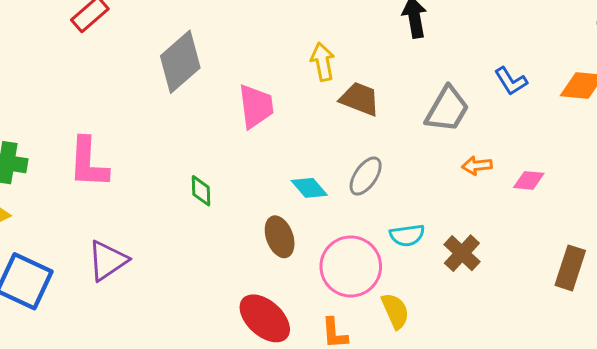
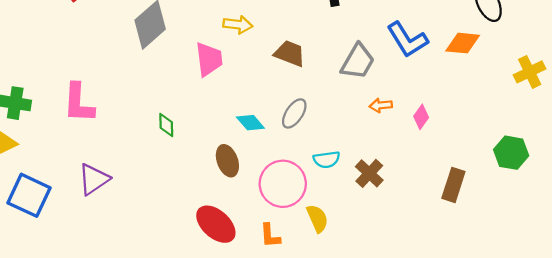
yellow arrow: (323, 62) -> (238, 25), moved, turned 108
blue L-shape: (511, 81) -> (407, 40), size x1.6
pink diamond: (529, 180) -> (421, 117), turned -60

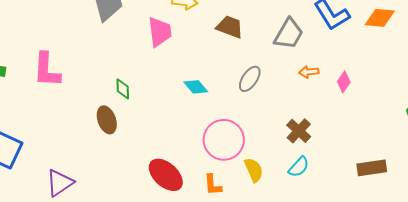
gray ellipse: (294, 113) -> (250, 79), moved
cyan semicircle: (327, 160) -> (299, 167), moved, turned -40
brown ellipse: (227, 161) -> (107, 120), moved
purple triangle: (94, 179) -> (60, 183), moved
brown rectangle: (453, 185) -> (372, 168), moved, turned 64

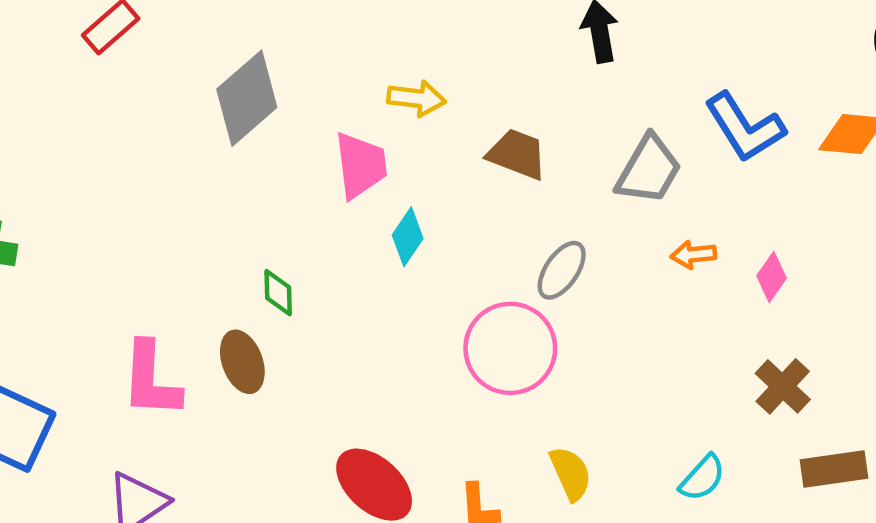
pink L-shape: (47, 70) -> (151, 380), moved
cyan diamond: (196, 87) -> (408, 237), moved, turned 75
brown cross: (299, 131) -> (783, 386), moved
pink circle: (224, 140) -> (510, 348), moved
cyan semicircle: (299, 167) -> (702, 478), moved

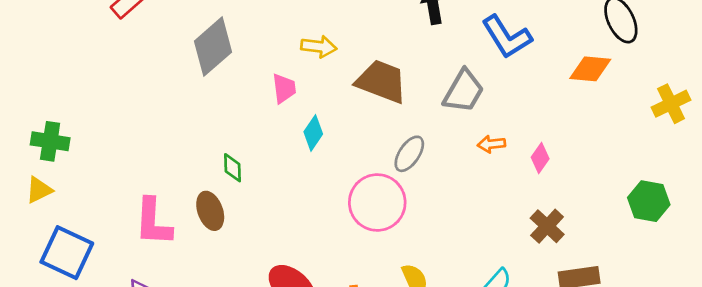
blue L-shape: (745, 127) -> (507, 37), moved
brown trapezoid: (517, 154) -> (381, 81), size x1.4
pink trapezoid: (361, 165) -> (284, 88), size x0.7

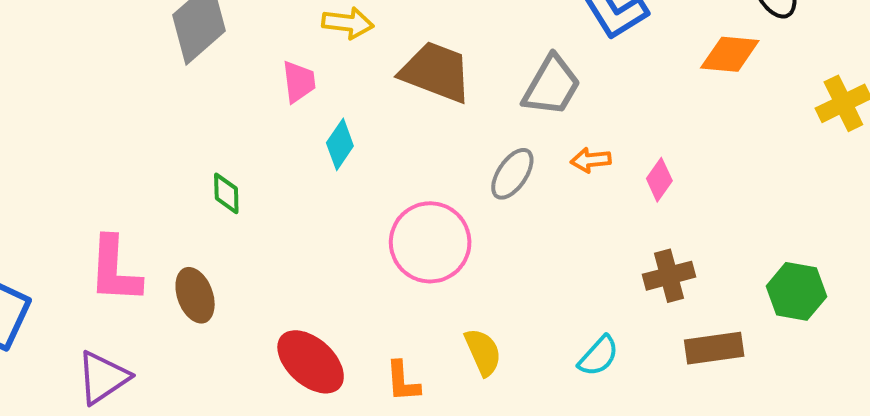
gray ellipse: (409, 154) -> (512, 174), moved
green hexagon: (649, 201) -> (796, 291), moved
brown ellipse: (210, 211) -> (195, 295), moved
brown cross: (547, 226) -> (669, 276), turned 32

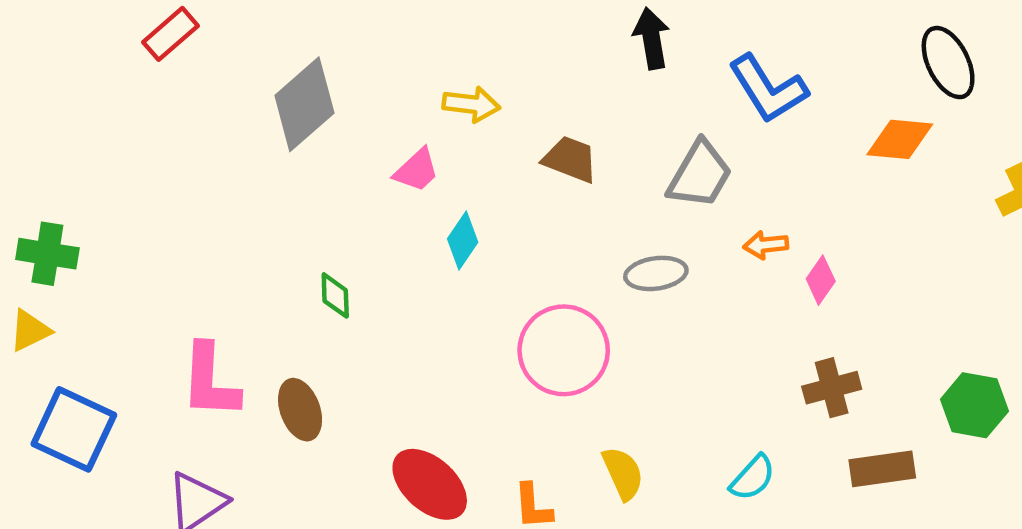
brown trapezoid: (436, 72) -> (570, 159), size x0.7
pink trapezoid: (299, 82) -> (416, 170), turned 54
orange arrow: (591, 160) -> (766, 245), moved
gray ellipse: (512, 174) -> (656, 273), turned 48

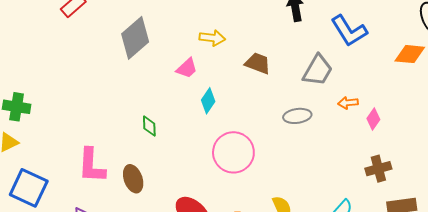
pink circle: (564, 350) -> (233, 152), moved

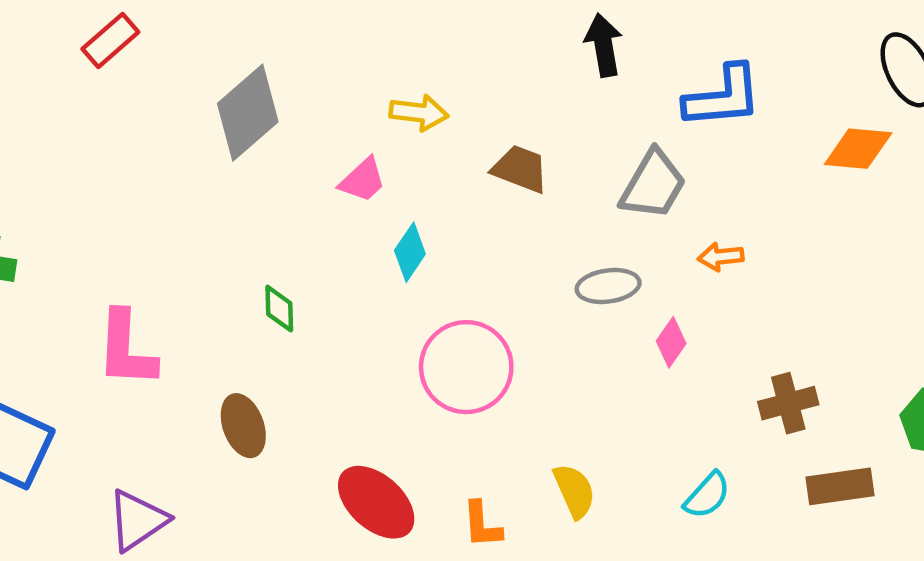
blue L-shape: (349, 31) -> (723, 97), turned -63
pink diamond: (373, 119) -> (671, 342), moved
pink L-shape: (92, 166) -> (126, 349), moved

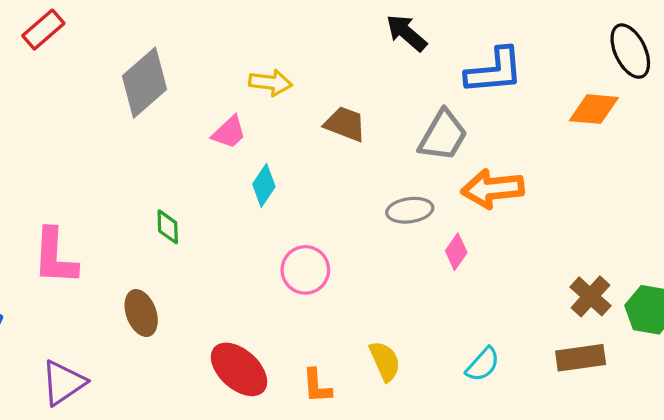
black arrow: (604, 45) -> (406, 33), turned -39
orange arrow: (721, 257) -> (493, 189), size x1.8
pink circle: (466, 367) -> (305, 270), size x0.7
brown cross: (788, 403) -> (590, 296), moved, turned -33

